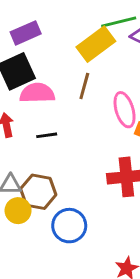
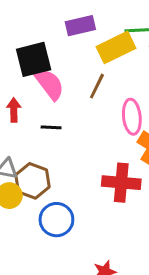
purple rectangle: (26, 33) -> (80, 26), moved
pink semicircle: (37, 93) -> (50, 84), turned 44

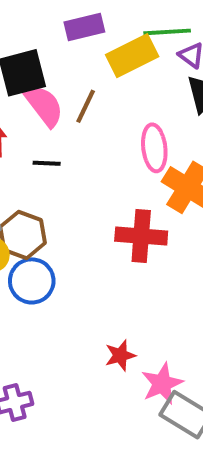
brown line: (97, 86) -> (86, 106), moved
blue circle: (56, 220) -> (32, 281), moved

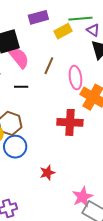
yellow rectangle: (132, 56) -> (63, 31), size x0.7
brown line: (86, 106) -> (49, 66), moved
red star: (120, 355) -> (47, 173), moved

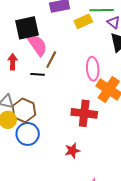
brown line: (49, 66) -> (51, 60), moved
red star: (47, 173) -> (72, 151), moved

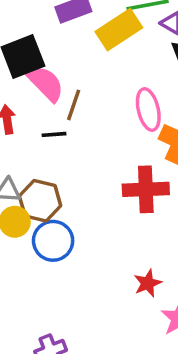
yellow rectangle: (83, 21) -> (119, 30), size x1.4
red star: (72, 151) -> (148, 283), moved

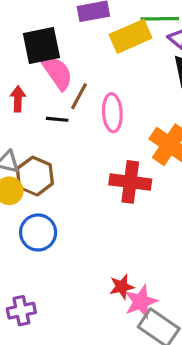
pink ellipse: (148, 110) -> (112, 113), moved
blue circle: (53, 241) -> (38, 232), moved
red star: (148, 283) -> (122, 287), moved

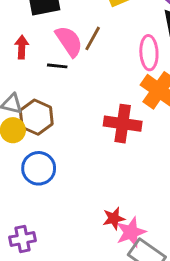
pink semicircle: (58, 73) -> (69, 41), moved
brown line: (79, 96) -> (93, 38), moved
pink ellipse: (112, 113) -> (149, 53), moved

